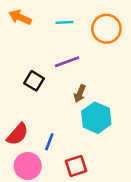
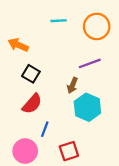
orange arrow: (20, 17) -> (18, 45), moved
purple line: (67, 62) -> (90, 63), moved
red semicircle: (18, 134) -> (32, 104), moved

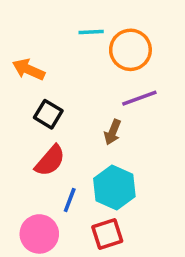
orange circle: (97, 26) -> (130, 50), moved
cyan hexagon: (87, 107) -> (114, 187), moved

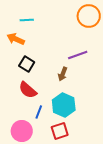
cyan line: (91, 32) -> (27, 20), moved
orange circle: (130, 50) -> (89, 16), moved
red semicircle: (50, 161) -> (28, 90), turned 90

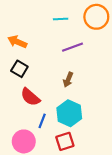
cyan line: (27, 20) -> (61, 19), moved
purple line: (78, 55) -> (73, 47), moved
black square: (27, 64) -> (19, 69), moved

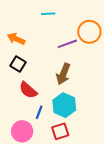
orange circle: (96, 17) -> (89, 32), moved
cyan line: (61, 19) -> (48, 14), moved
brown arrow: (68, 80) -> (63, 74), size x1.5

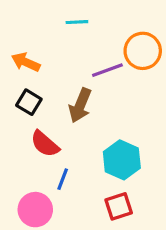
brown arrow: (63, 74) -> (80, 105), moved
cyan hexagon: (64, 105) -> (122, 160), moved
red square: (60, 131) -> (119, 206), moved

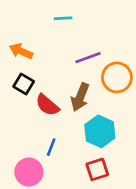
orange circle: (143, 51) -> (117, 77), moved
brown arrow: (80, 105) -> (80, 97), moved
red semicircle: (45, 144) -> (47, 105), moved

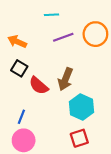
purple line: (88, 58) -> (63, 37), moved
orange circle: (117, 77) -> (95, 34), moved
blue line: (51, 147) -> (21, 117), moved

